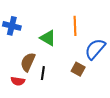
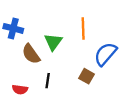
green triangle: (48, 38) -> (53, 42), turned 36
brown semicircle: (28, 62) -> (31, 54), moved, turned -60

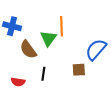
orange line: (83, 28) -> (62, 26), moved
brown square: (87, 76) -> (79, 70), turned -32

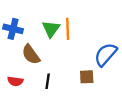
green triangle: (48, 38) -> (51, 29), moved
red semicircle: (18, 82) -> (15, 81), moved

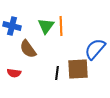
brown square: (87, 77) -> (78, 69), size x1.6
black line: (48, 81) -> (57, 73), moved

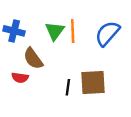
blue semicircle: (95, 49) -> (107, 33), moved
red semicircle: (14, 73) -> (20, 78), moved

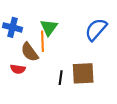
orange line: (73, 31) -> (42, 41), moved

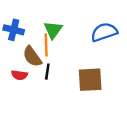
blue semicircle: (96, 30) -> (104, 32), turned 30
black line: (61, 78) -> (47, 72), moved

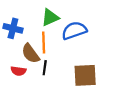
green triangle: (53, 30) -> (50, 17), moved, turned 30
blue semicircle: (104, 32) -> (74, 31), moved

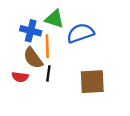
green triangle: (50, 17) -> (54, 19), turned 42
blue cross: (13, 28) -> (31, 31), moved

